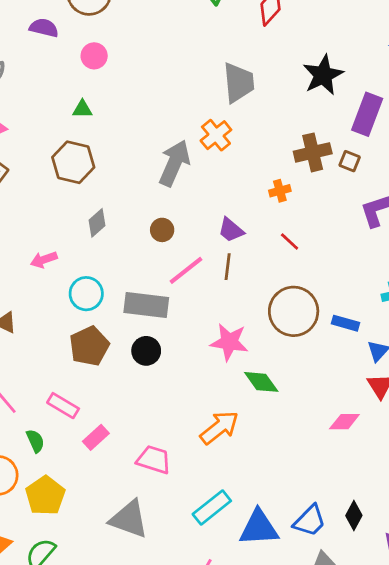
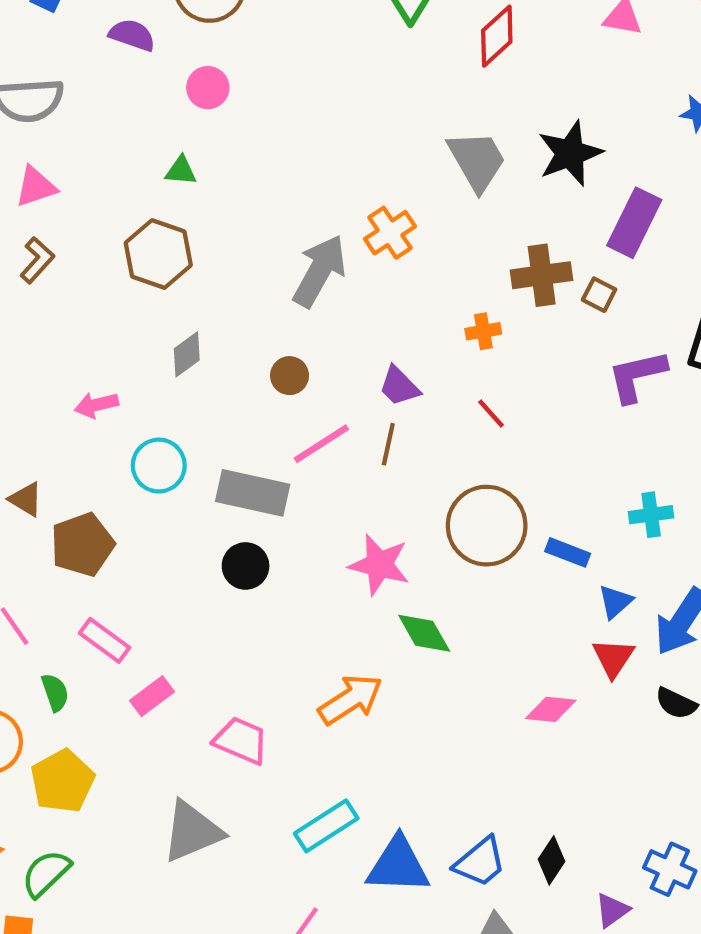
gray trapezoid: (239, 83) -> (477, 161), moved, turned -30
brown pentagon: (89, 346) -> (82, 545), moved
gray triangle: (129, 519) -> (192, 832), turned -48

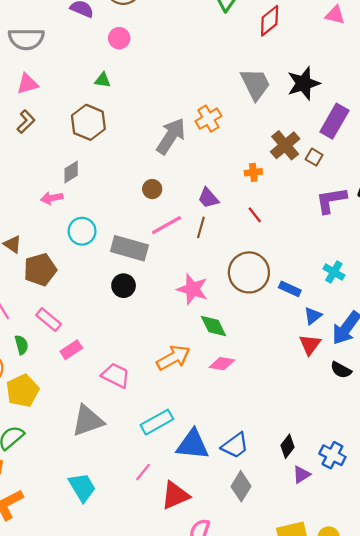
brown cross: (542, 275) -> (285, 145), turned -36
gray diamond: (187, 354) -> (71, 172), moved
cyan cross: (651, 515) -> (334, 272), turned 35
pink diamond: (551, 709) -> (222, 364), moved
black diamond: (551, 860) -> (287, 446), moved

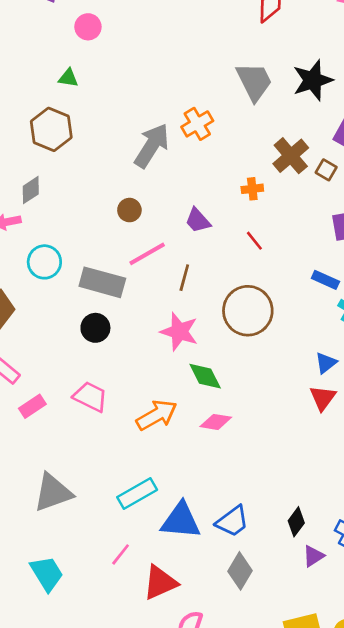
brown line: (201, 227) -> (184, 278), moved
blue rectangle: (290, 289) -> (325, 280), moved
pink trapezoid: (116, 375) -> (90, 397), moved

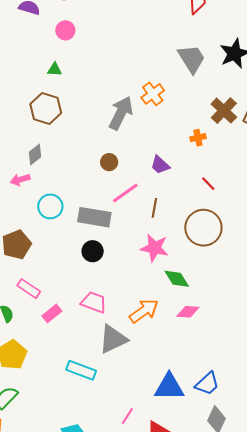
red line: (254, 241) -> (208, 184), moved
gray triangle: (53, 492) -> (113, 339), moved
cyan rectangle: (137, 493) -> (81, 370), moved, turned 56

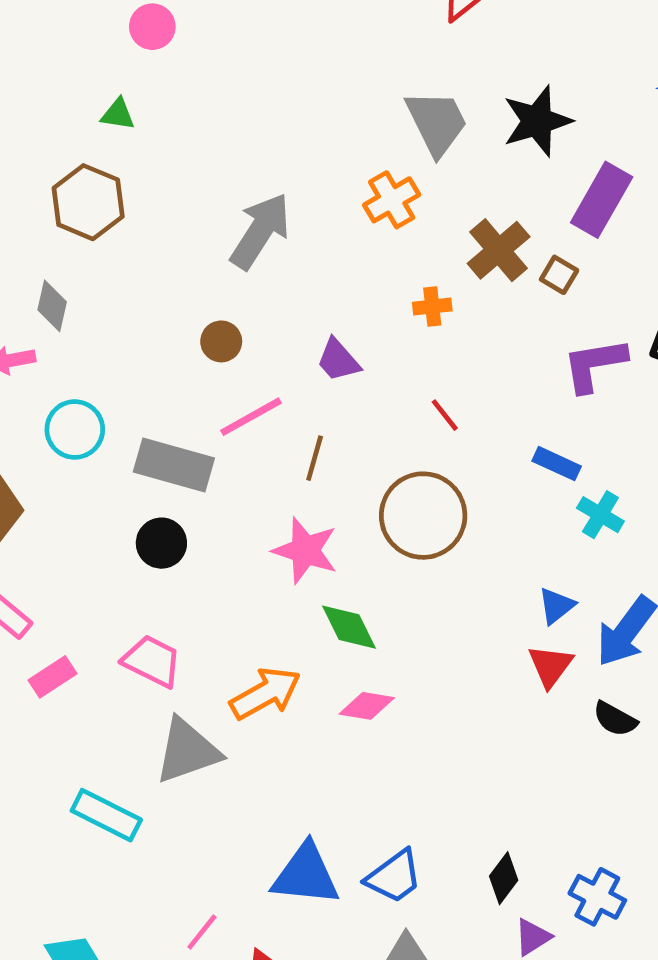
orange cross: (153, 94) -> (392, 200), moved
gray diamond: (35, 155) -> (52, 306), turned -45

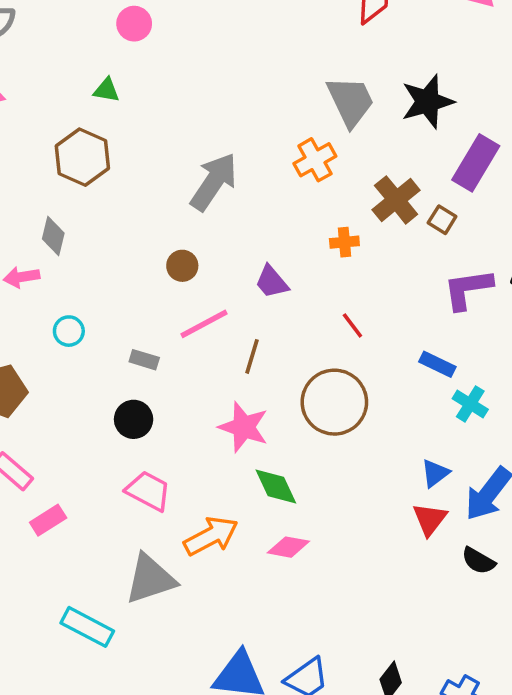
cyan circle: (75, 429) -> (69, 331), size x0.7
gray rectangle: (174, 465) -> (144, 360), size x0.5
pink trapezoid: (152, 661) -> (148, 491), moved

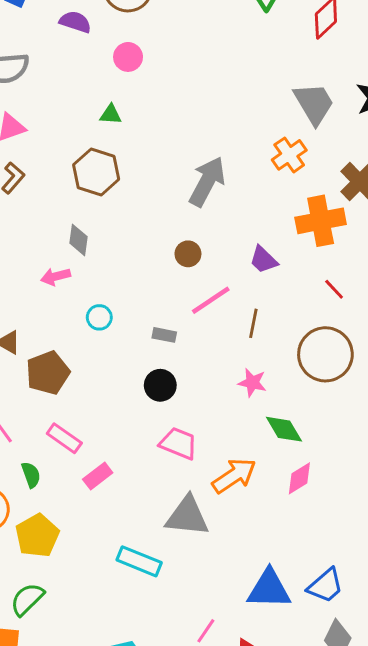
orange cross: (344, 242) -> (321, 221), size x2.0
pink star: (244, 427) -> (252, 383), size x0.7
pink diamond: (288, 547) -> (299, 478), turned -36
gray triangle: (150, 579) -> (187, 516), turned 30

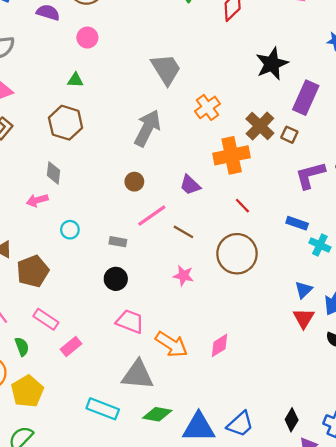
gray trapezoid: (314, 104) -> (166, 69), moved
brown line: (253, 323) -> (183, 232), turned -70
green diamond: (284, 429) -> (157, 414), moved, turned -48
orange arrow: (234, 476) -> (171, 344), turned 68

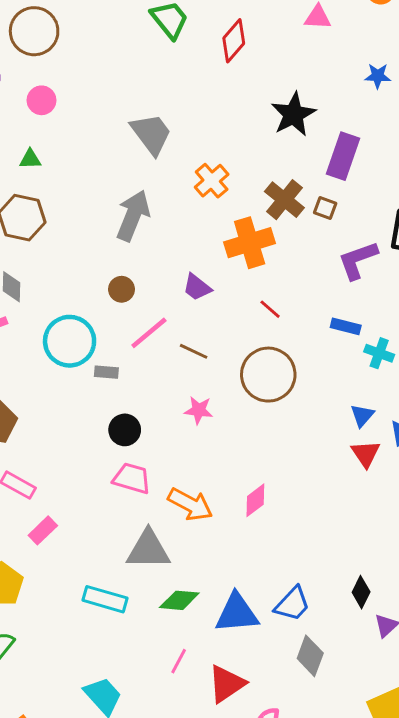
cyan circle: (70, 230) -> (70, 341), moved, size x2.0
black circle: (116, 279) -> (125, 430), moved
pink rectangle: (71, 347) -> (43, 530), moved

